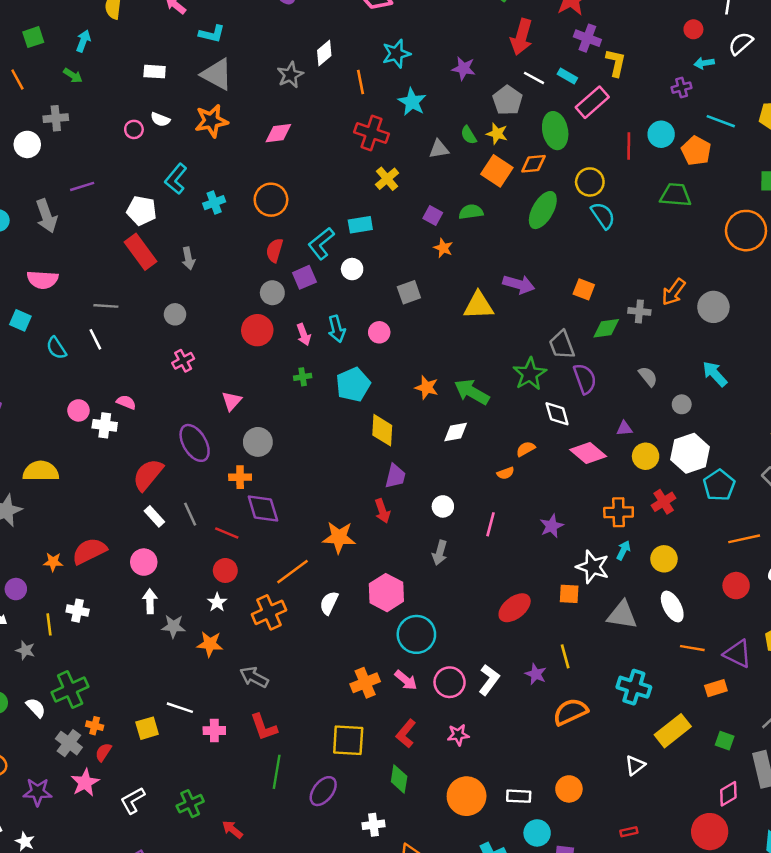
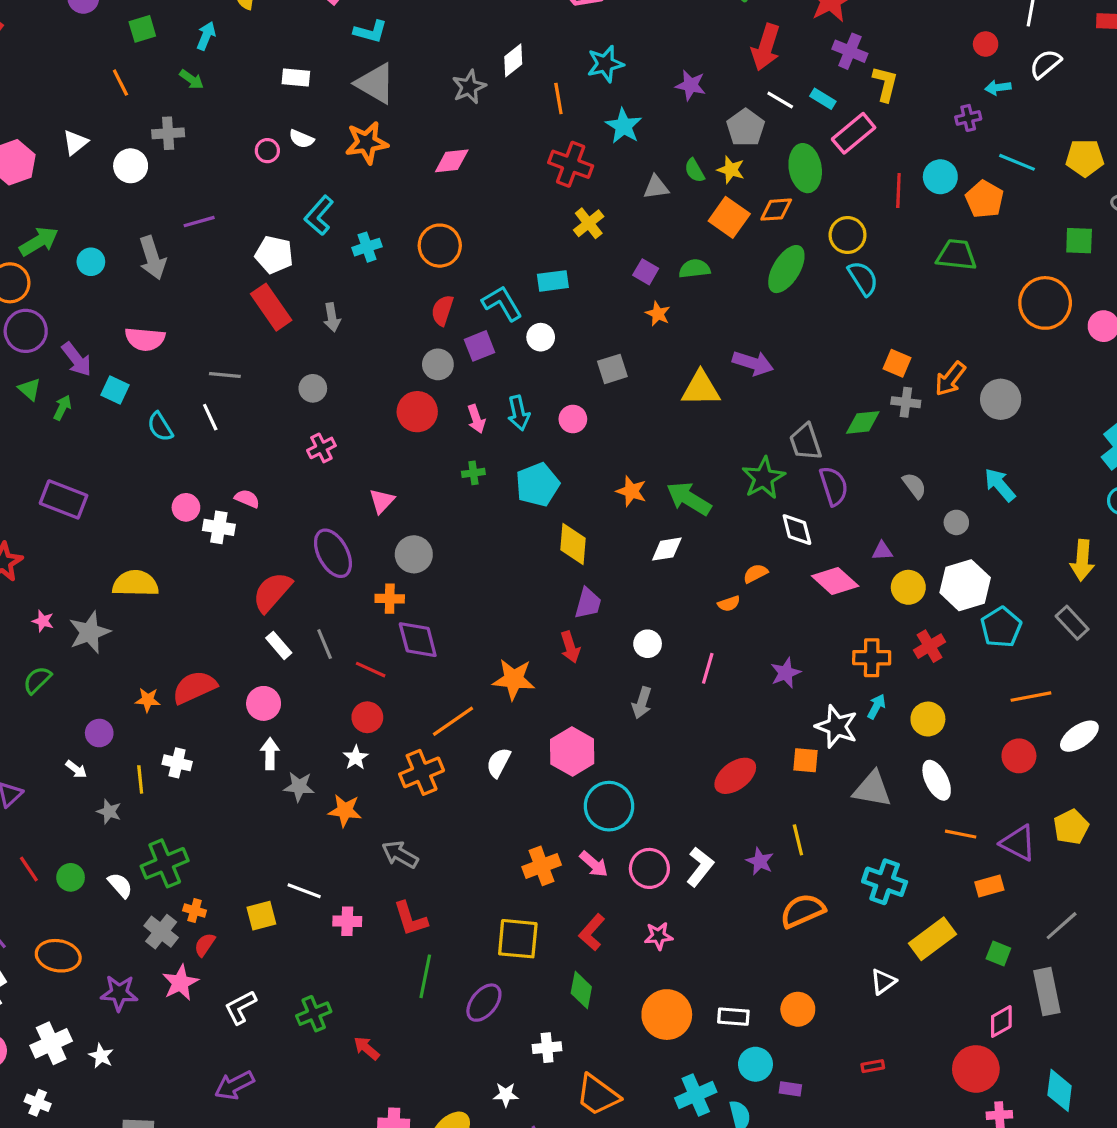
cyan L-shape: (321, 243) -> (502, 303), turned 96
orange square: (584, 289) -> (897, 363), moved

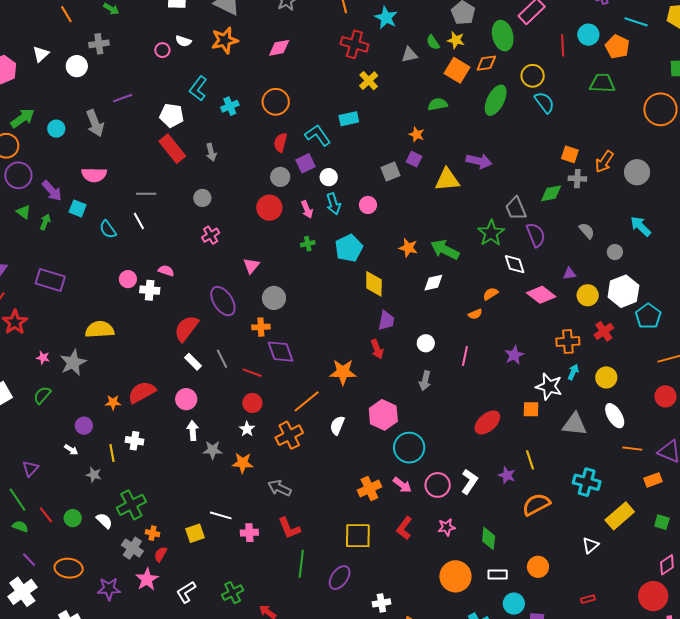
purple square: (646, 272) -> (414, 159), moved
white circle: (541, 337) -> (329, 177), moved
green diamond: (581, 990) -> (489, 538), moved

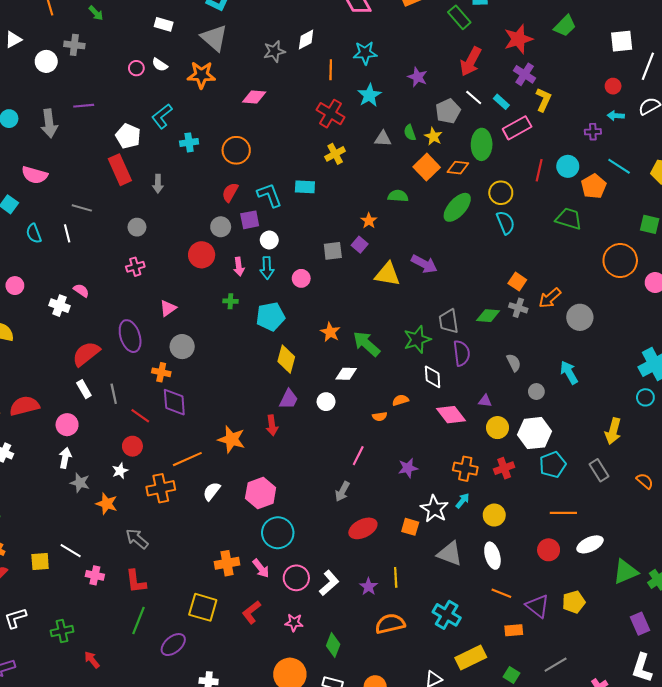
pink circle: (128, 279) -> (15, 286), moved
white circle: (426, 343) -> (326, 402), moved
gray arrow: (425, 381) -> (342, 491), moved

